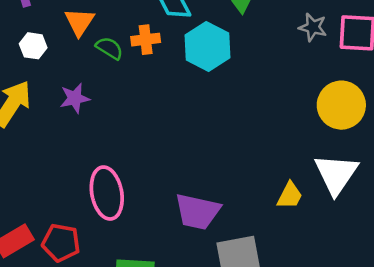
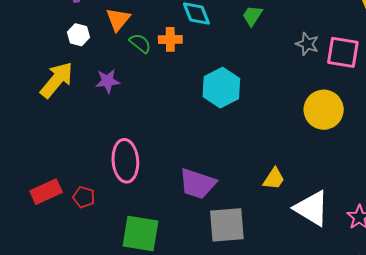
cyan hexagon: (207, 46) -> (221, 88), moved
white triangle: (336, 174) -> (312, 208), moved, turned -39
red pentagon: (61, 243) -> (84, 197), size x0.7

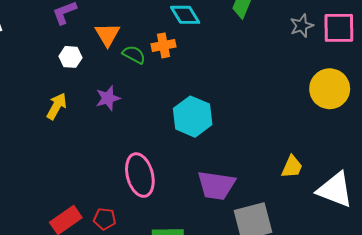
gray star: (307, 44) -> (302, 26), turned -30
yellow arrow: (57, 80) -> (57, 106), size x0.7
cyan hexagon: (221, 88) -> (193, 117), moved

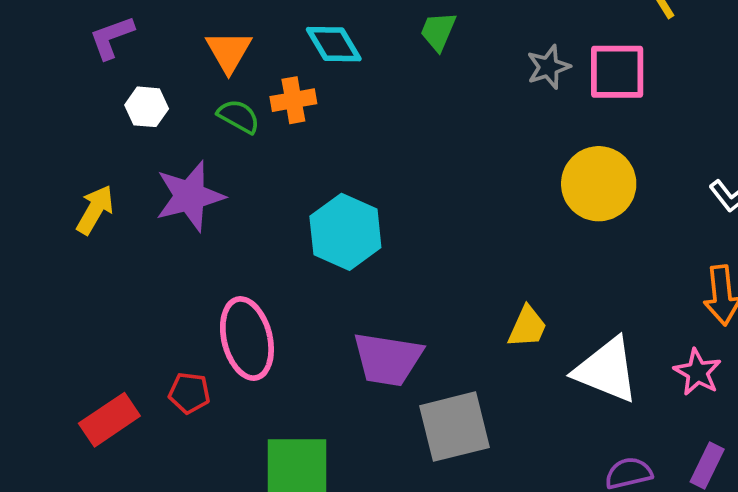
orange triangle: (108, 35) -> (229, 51), moved
white hexagon: (70, 57) -> (147, 107), moved
purple star: (108, 98) -> (190, 196), size x1.5
red pentagon: (105, 219) -> (189, 393), moved

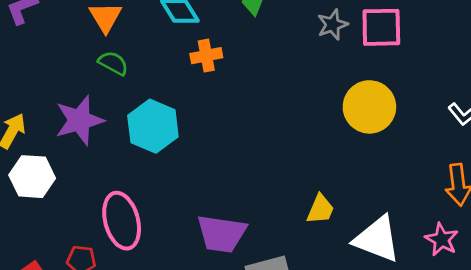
orange cross: (293, 100) -> (206, 56), moved
white hexagon: (147, 107) -> (32, 177), moved, size x1.5
cyan hexagon: (345, 232) -> (153, 126), moved

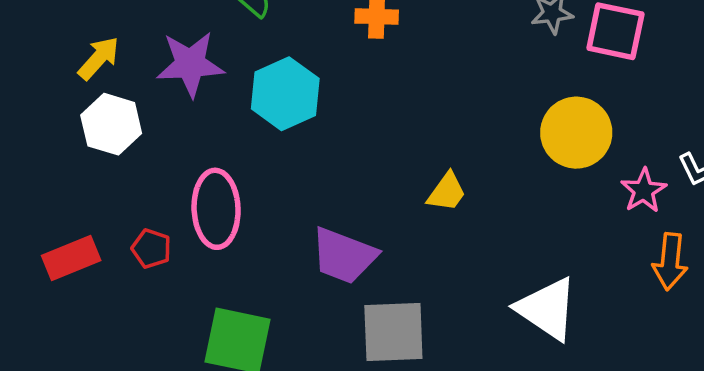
yellow trapezoid: (320, 209) -> (447, 192), moved
pink star: (442, 239) -> (644, 191), moved

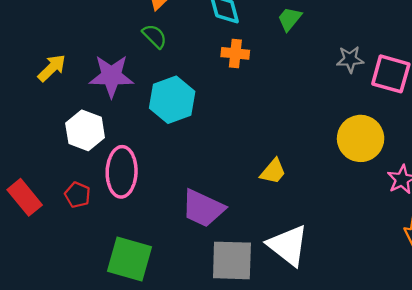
white hexagon: (111, 124) -> (85, 130), moved
red rectangle: (71, 258) -> (25, 197), turned 69
white triangle: (547, 309) -> (288, 245), moved

